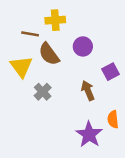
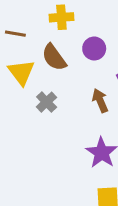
brown line: (30, 34) -> (15, 34), moved

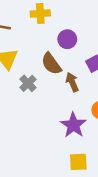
brown semicircle: (54, 57) -> (51, 64), moved

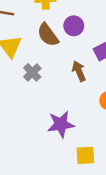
brown semicircle: (51, 64) -> (48, 35), moved
purple star: (73, 125) -> (61, 124), moved, turned 30

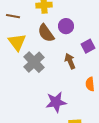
gray cross: (32, 72) -> (34, 62), size x1.5

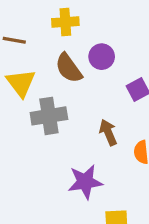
brown arrow: (70, 61) -> (108, 132), moved
gray cross: (34, 62) -> (49, 116), turned 35

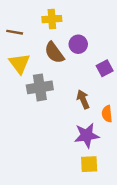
purple star: (85, 182) -> (87, 135), moved

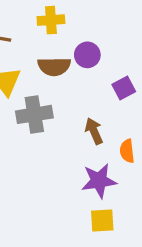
brown semicircle: (54, 53) -> (54, 66), turned -55

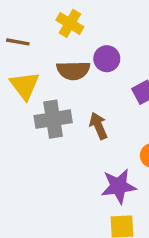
yellow cross: (51, 20) -> (70, 23), turned 35
brown arrow: (94, 131) -> (98, 126), moved

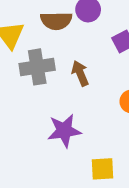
purple star: (119, 186) -> (64, 131), moved

